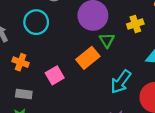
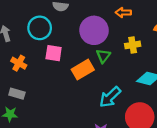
pink square: (55, 75) -> (54, 53), moved, turned 30

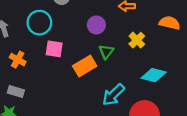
purple circle: (94, 30) -> (96, 25), size x0.6
yellow cross: (133, 45) -> (137, 40), turned -35

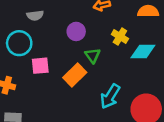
cyan diamond: (154, 75) -> (143, 52), moved

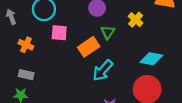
cyan diamond: (143, 52) -> (151, 59), moved
cyan arrow: (110, 96) -> (103, 70), moved

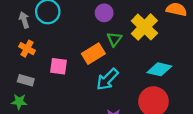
gray arrow: (11, 17) -> (24, 20), moved
yellow cross: (136, 20) -> (144, 27), size x1.6
pink square: (59, 33) -> (59, 66), moved

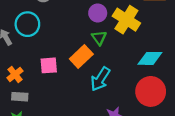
purple circle: (104, 13) -> (98, 13), moved
orange cross: (27, 49) -> (15, 74), moved, turned 35
pink square: (59, 66) -> (49, 65), moved

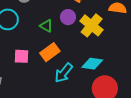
green triangle: (99, 38) -> (46, 26), moved, turned -32
cyan diamond: (150, 58) -> (92, 64), moved

